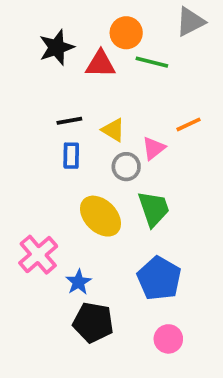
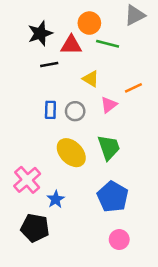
black line: (69, 121) -> (49, 65), moved
yellow triangle: (113, 130) -> (91, 79), moved
gray circle: (126, 167) -> (75, 111), moved
black pentagon: (93, 322) -> (35, 228), moved

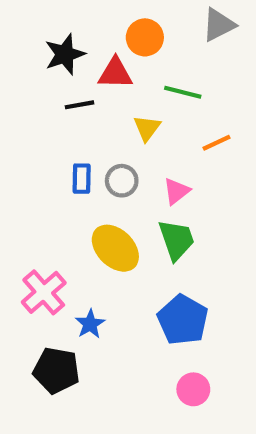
green line: (108, 44) -> (183, 92), moved
yellow triangle: (91, 79) -> (147, 128), turned 36
pink triangle: (109, 105) -> (176, 191), moved

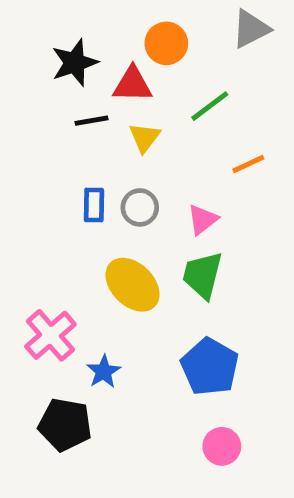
green line: (183, 92) -> (210, 106), turned -51
yellow triangle: (147, 128) -> (145, 137), moved
green trapezoid: (176, 240) -> (203, 275), turned -147

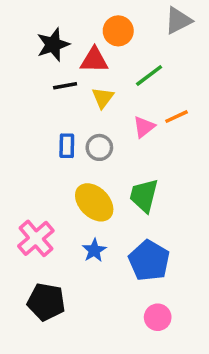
pink triangle: (203, 220) -> (144, 127), moved
blue star: (104, 372) -> (94, 250), moved

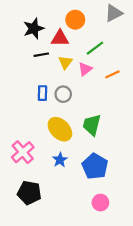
pink triangle: (144, 127) -> (85, 69), moved

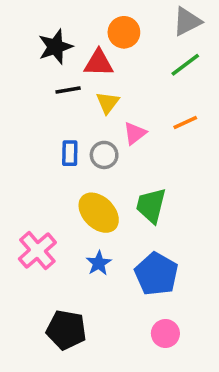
green line: (95, 48) -> (185, 65), moved
pink triangle: (85, 69) -> (135, 133), moved
black pentagon: (29, 193) -> (66, 330), moved

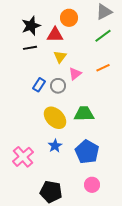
black line: (68, 90) -> (30, 48), moved
blue rectangle: (70, 153) -> (39, 85), turned 32
green trapezoid: (151, 205) -> (84, 114), turned 75
pink cross: (37, 251) -> (23, 157), moved
black pentagon: (66, 330) -> (51, 192), moved

